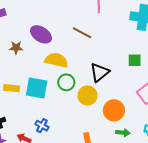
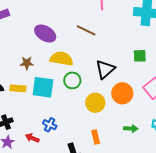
brown star: (16, 48) -> (27, 63), moved
yellow circle: (87, 96) -> (95, 103), moved
orange circle: (114, 110) -> (122, 93), moved

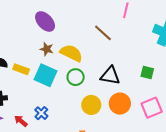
purple ellipse: (45, 34) -> (45, 21), moved
brown star: (27, 63) -> (47, 49), moved
black triangle: (105, 69) -> (110, 76), turned 35

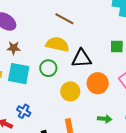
yellow semicircle: (71, 53) -> (57, 44), moved

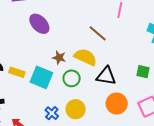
brown star: (14, 48) -> (59, 58), moved
yellow circle: (70, 91) -> (76, 109), moved
blue cross: (24, 111) -> (52, 113), moved

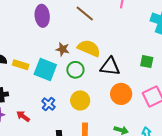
purple ellipse: (39, 24) -> (42, 16), turned 40
brown line: (98, 33) -> (85, 13), moved
blue cross: (52, 113) -> (49, 104), moved

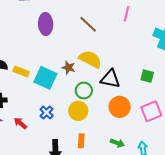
brown star: (63, 49) -> (68, 68), moved
green circle: (75, 70) -> (84, 91), moved

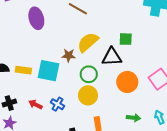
yellow semicircle: (90, 59) -> (88, 42), turned -55
green square: (147, 76) -> (126, 39), moved
red arrow: (20, 123) -> (35, 104), moved

